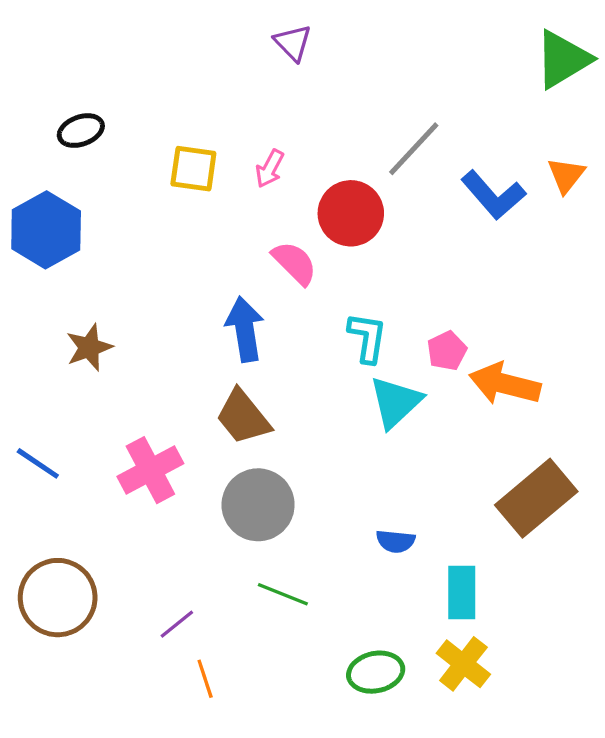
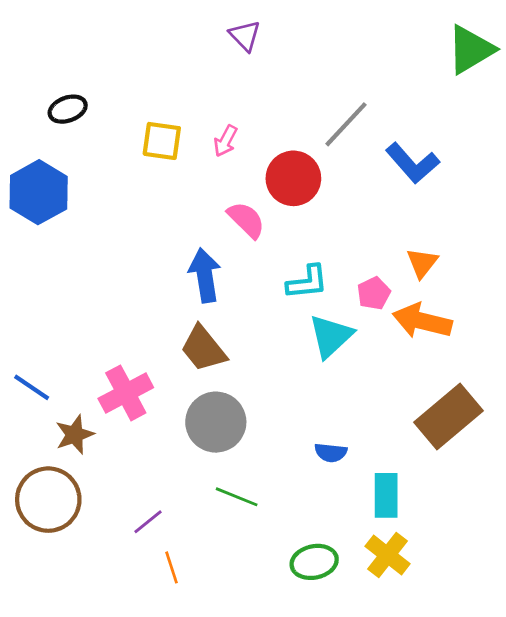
orange triangle: (566, 175) -> (422, 263), moved
cyan L-shape: (367, 338) -> (307, 282), turned 75
brown star: (89, 347) -> (75, 435), moved

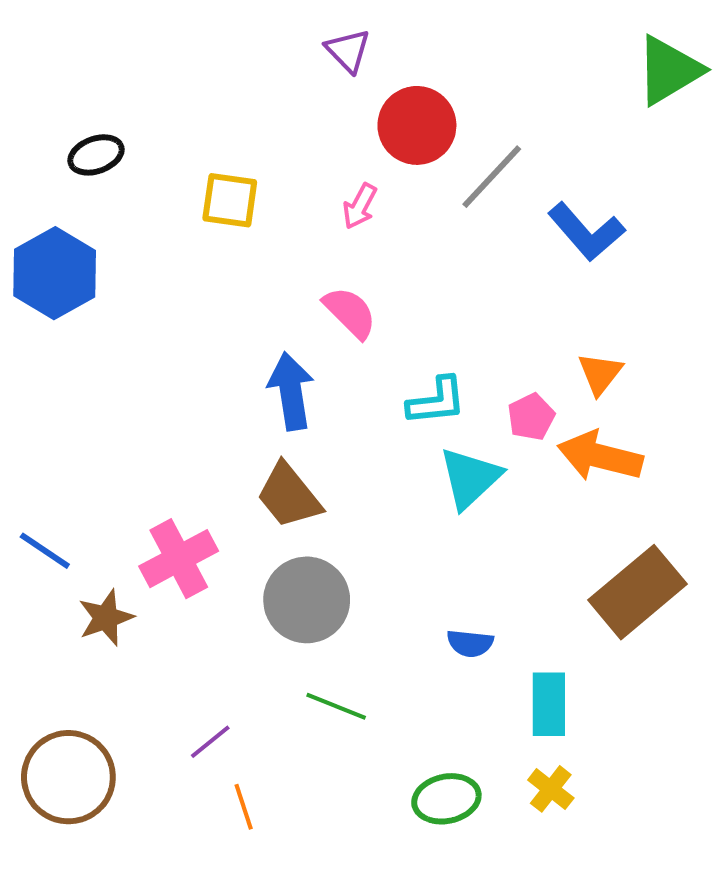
pink arrow: (226, 141) -> (360, 206), moved
red circle: (293, 178) -> (417, 125), moved
brown circle: (48, 500) -> (68, 777), moved
yellow cross: (388, 555) -> (551, 789), size x0.7

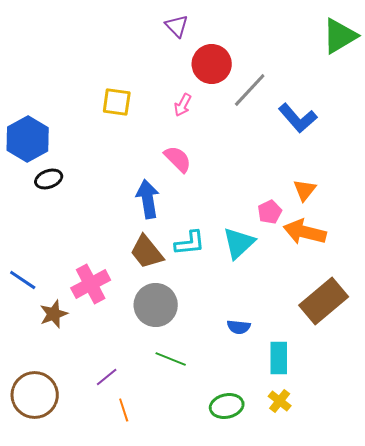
black ellipse: (96, 155) -> (49, 179), moved
cyan L-shape: (437, 401) -> (190, 243), moved

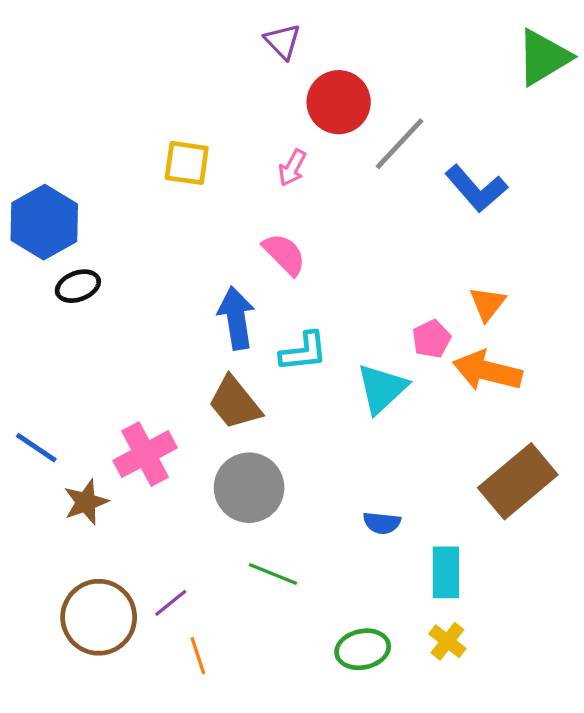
cyan L-shape: (190, 243) -> (303, 352), moved
brown circle: (35, 395) -> (99, 617), moved

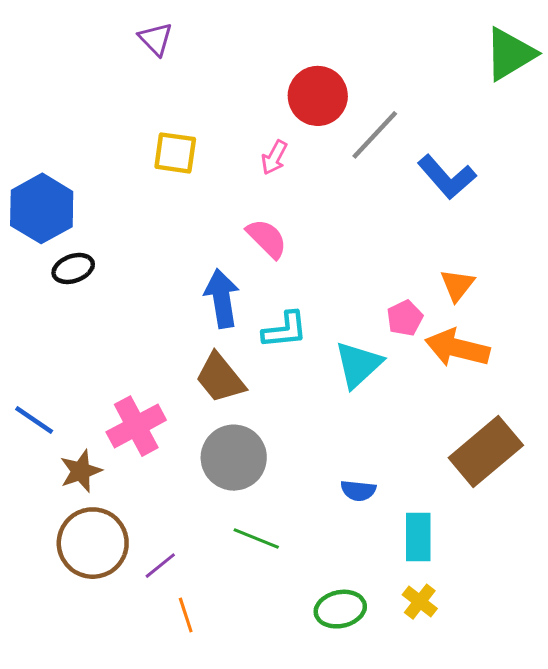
purple triangle: (283, 41) -> (156, 39), moved
brown circle: (99, 617) -> (93, 543), moved

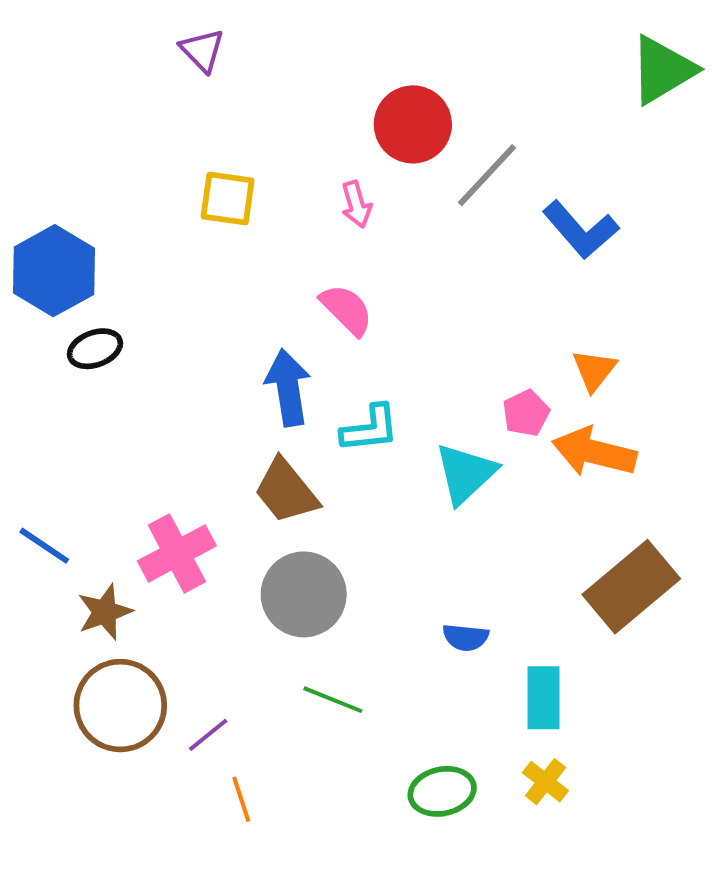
pink arrow: (274, 157) -> (356, 204), turned -44

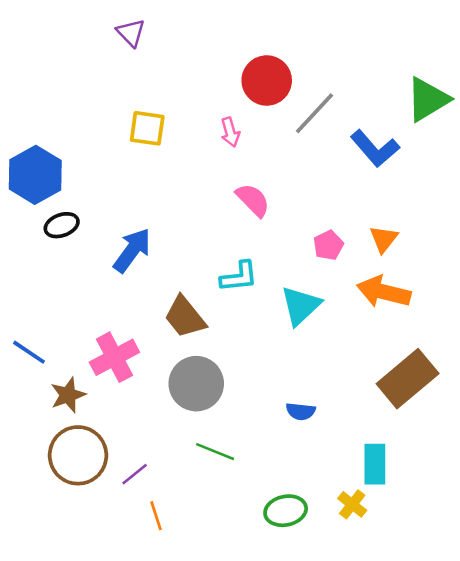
green triangle: (662, 70) -> (428, 99), moved
pink semicircle: (347, 310) -> (253, 200), moved
blue arrow: (288, 388) -> (132, 250), moved, turned 45
pink pentagon: (526, 413) -> (328, 245), moved
cyan rectangle: (544, 698) -> (375, 464), moved

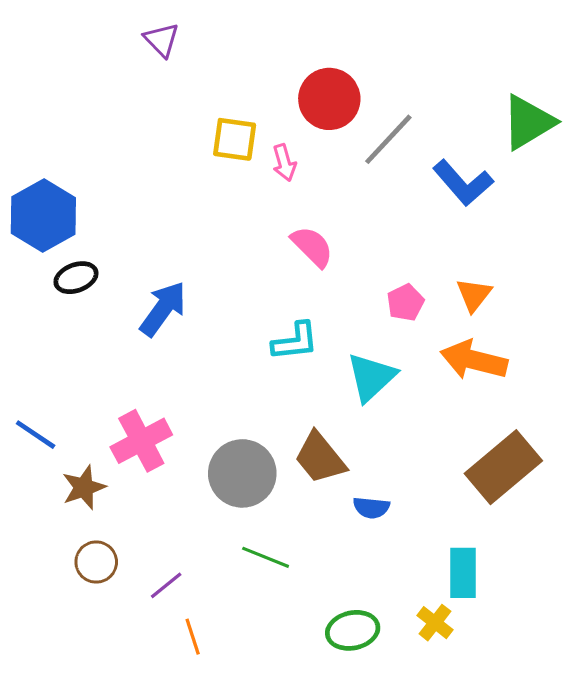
yellow square: (147, 128) -> (235, 139), moved
brown trapezoid: (185, 317) -> (320, 458), moved
brown circle: (78, 455) -> (96, 562), size x0.6

